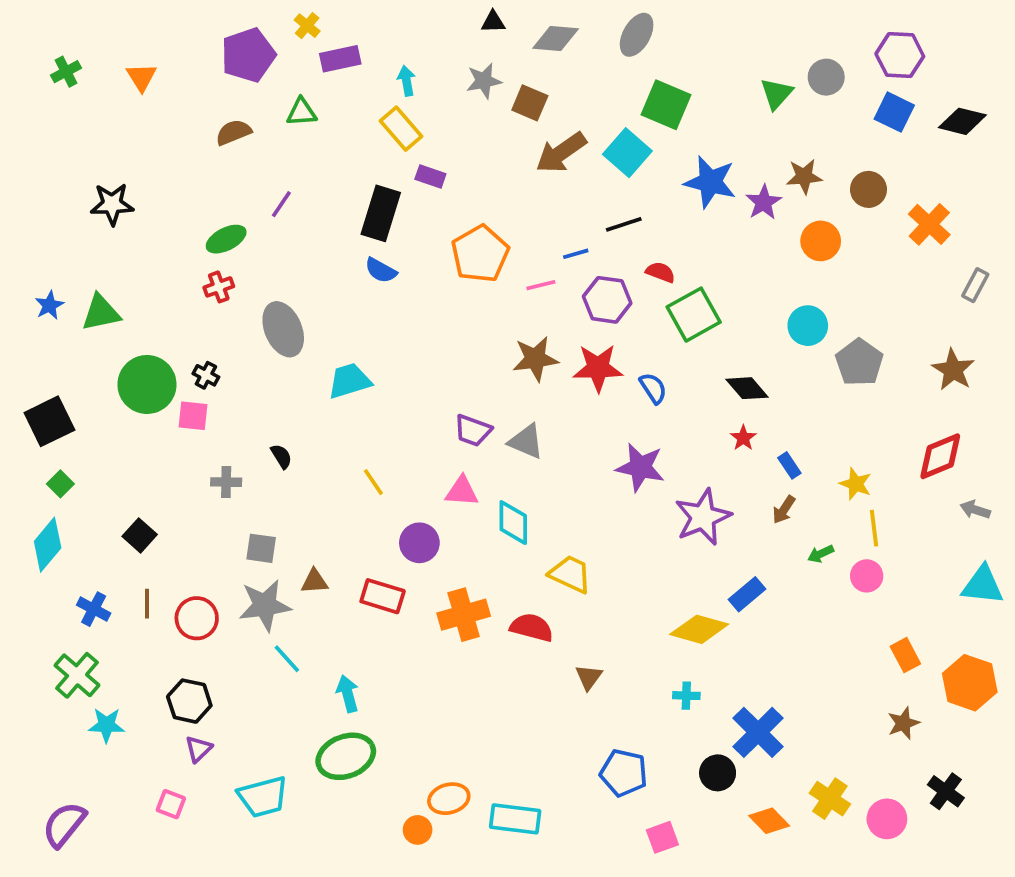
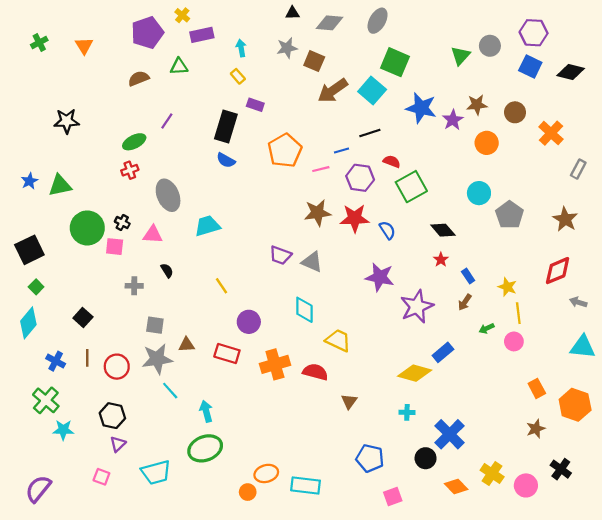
yellow rectangle: (401, 129) -> (238, 76), size x0.6
pink triangle: (462, 491) -> (153, 235), moved

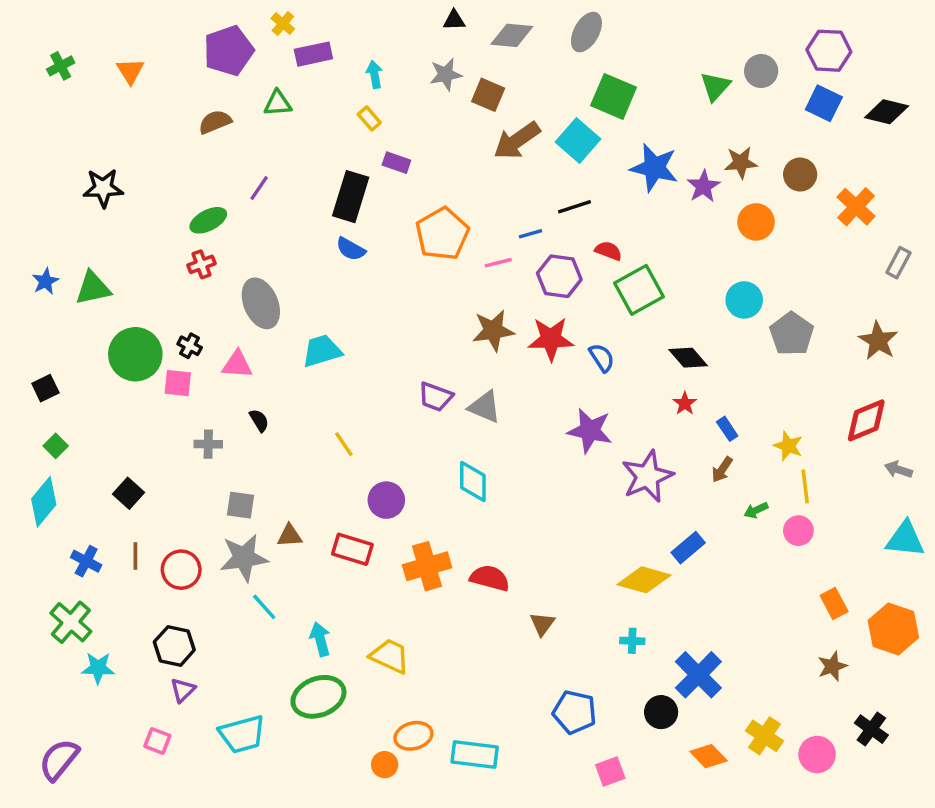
black square: (29, 250) -> (45, 388), size x0.6
yellow trapezoid: (338, 340) -> (390, 656), moved

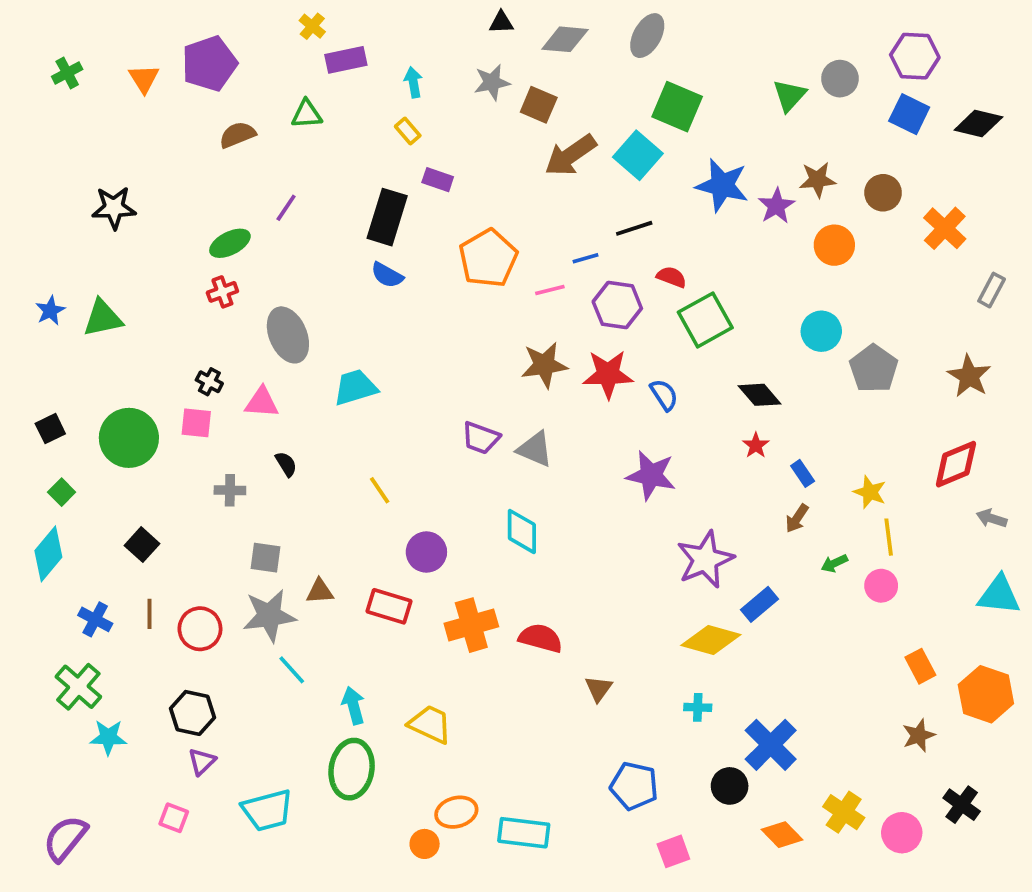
purple pentagon: (229, 51) -> (209, 64), moved
green circle: (135, 354) -> (129, 438), moved
purple star: (647, 476) -> (705, 560), moved
green ellipse: (318, 697) -> (352, 769), turned -60

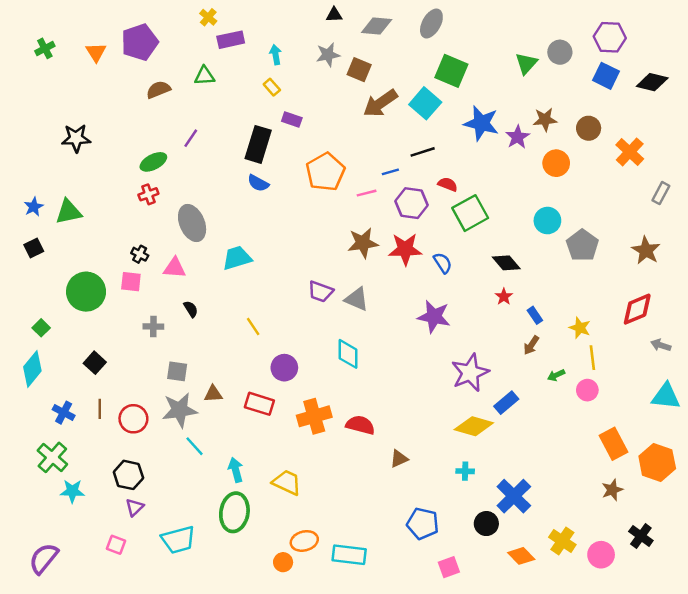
black square: (50, 429) -> (34, 248), moved
orange rectangle: (920, 666) -> (614, 444), size x1.4
brown triangle: (599, 689) -> (399, 459), turned 30

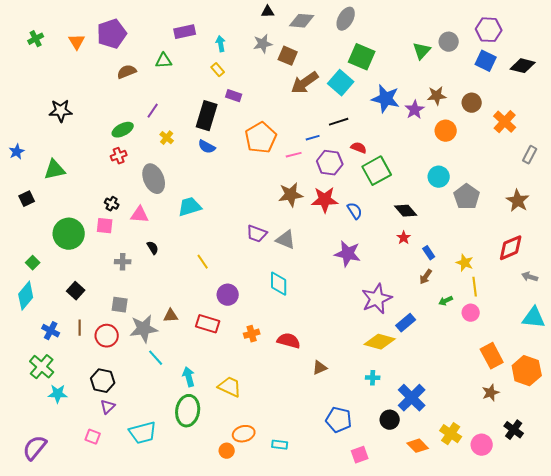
yellow cross: (208, 17) -> (167, 138), moved
blue star: (34, 207) -> (17, 152), moved
gray square: (177, 371) -> (120, 305), moved
orange cross: (314, 416) -> (252, 334), size x0.6
cyan rectangle: (349, 555) -> (280, 445), size x0.6

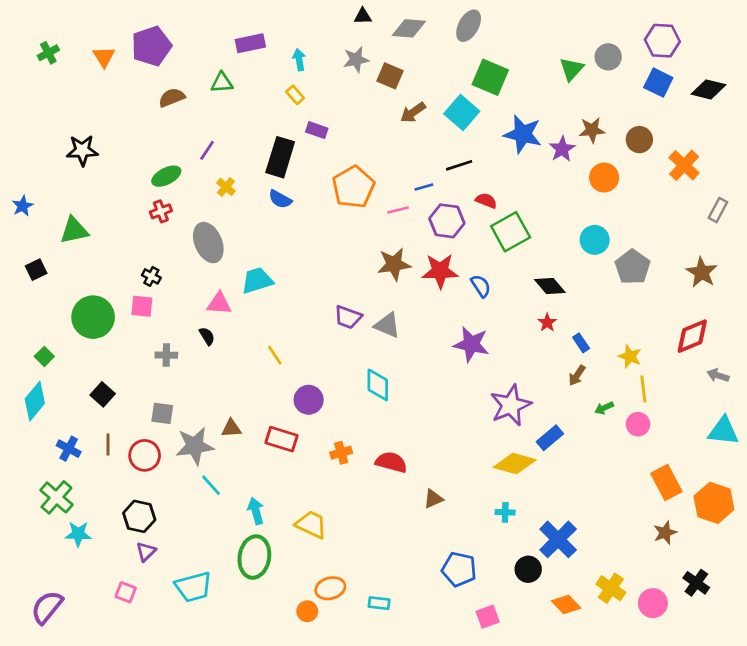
brown arrow: (305, 83) -> (413, 112), size x0.7
pink triangle: (140, 215) -> (219, 304), moved

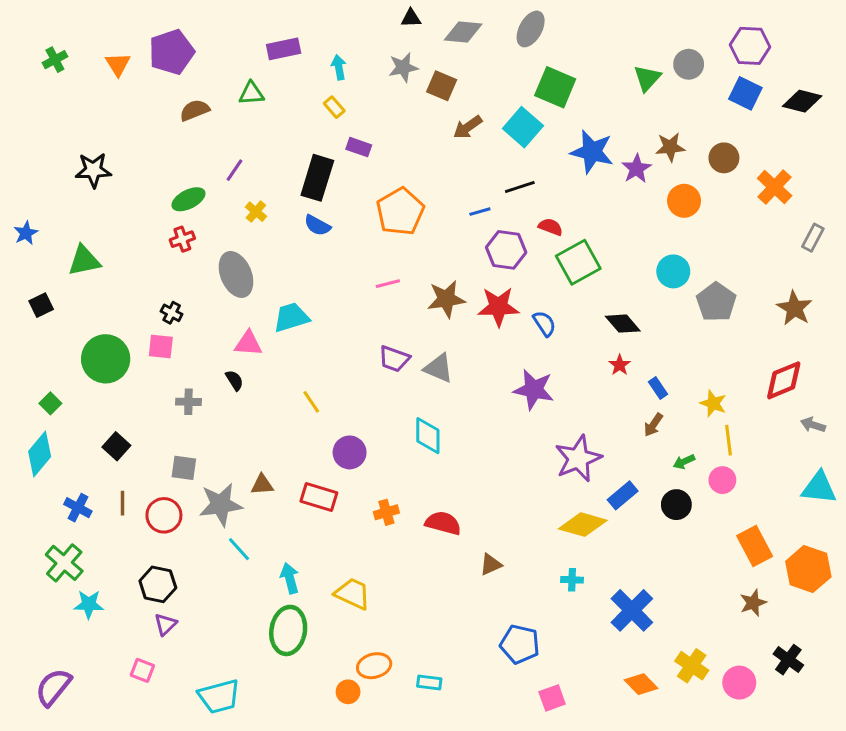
pink line: (398, 210) -> (388, 284), moved
black circle: (528, 569) -> (676, 505), moved
cyan trapezoid: (193, 587) -> (219, 696), moved

